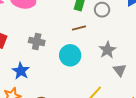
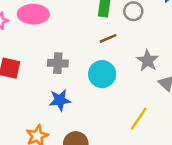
blue star: (21, 71) -> (60, 100), moved, turned -30

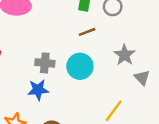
gray cross: (58, 63) -> (45, 63), moved

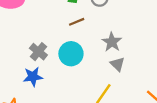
gray cross: (45, 63) -> (38, 52), turned 36
gray triangle: (142, 78) -> (117, 64), moved

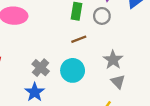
blue star: (33, 77) -> (35, 92), turned -30

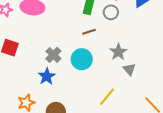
gray triangle: (118, 82) -> (129, 69), moved

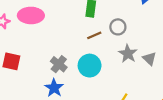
gray circle: (111, 12) -> (118, 27), moved
gray triangle: (129, 69) -> (149, 59), moved

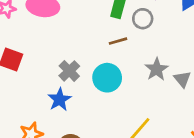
gray circle: (118, 27) -> (143, 19), moved

